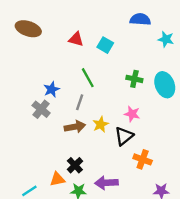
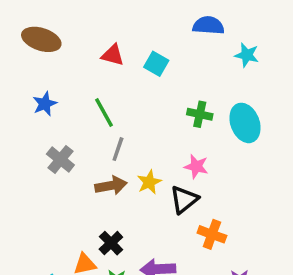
green line: (88, 78) -> (104, 113), moved
blue star: (52, 89) -> (45, 104), moved

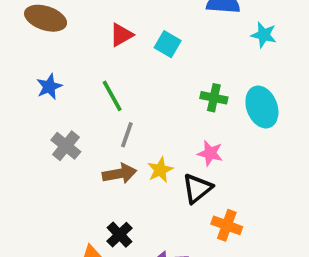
red triangle: (113, 55) -> (121, 35), turned -45

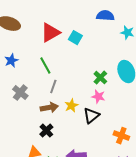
red triangle: (121, 35) -> (50, 33), size x1.5
green cross: (214, 98) -> (100, 78), moved, turned 32
orange cross: (227, 225) -> (121, 136), moved
black cross: (120, 235) -> (46, 131), moved

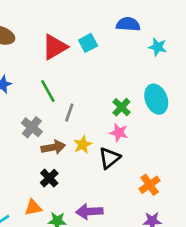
cyan square: (75, 38) -> (88, 43), moved, turned 32
gray line: (53, 87) -> (69, 113), moved
gray cross: (20, 93) -> (32, 127), moved
orange cross: (121, 136) -> (150, 185), turned 35

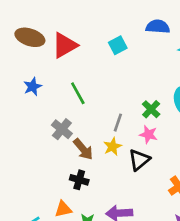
red triangle: (55, 47) -> (65, 45), moved
gray line: (69, 113) -> (118, 123), moved
brown arrow: (53, 147) -> (83, 149), turned 60
black cross: (49, 178) -> (79, 180), turned -30

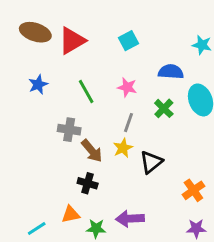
blue semicircle: (158, 27) -> (171, 72), moved
gray cross: (62, 129) -> (69, 130), turned -30
pink star: (148, 135) -> (127, 87), moved

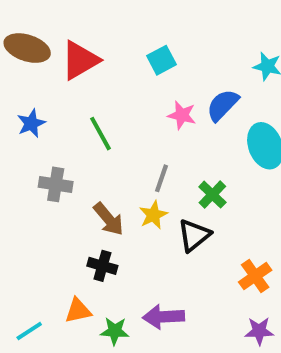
blue semicircle: (171, 72) -> (223, 105), turned -50
pink star: (127, 87) -> (182, 115), moved
green cross: (164, 108) -> (212, 195), moved
gray cross: (69, 130) -> (56, 184), moved

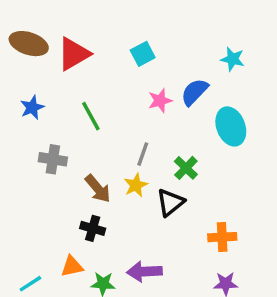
pink star: (182, 115) -> (160, 101), turned -30
orange cross: (255, 276) -> (222, 237), turned 32

